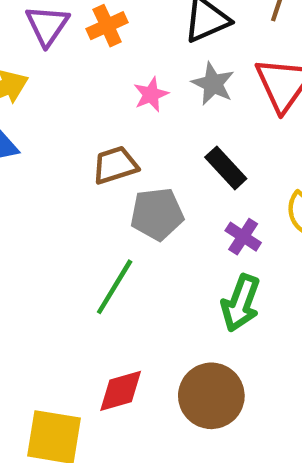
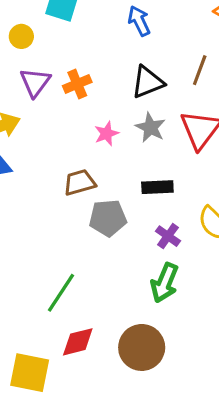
black rectangle: (226, 168) -> (157, 187), turned -52
green line: (115, 287) -> (61, 293), moved

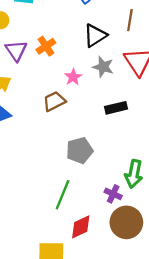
brown trapezoid: (80, 182) -> (54, 101), moved
gray pentagon: (108, 218) -> (80, 150), moved
purple cross: (168, 236) -> (113, 194), moved

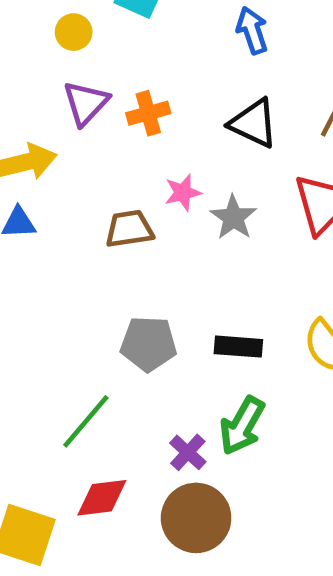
black triangle: (95, 35) -> (254, 123), turned 40
gray star: (103, 67) -> (233, 217), moved
black rectangle: (116, 108) -> (238, 347), moved

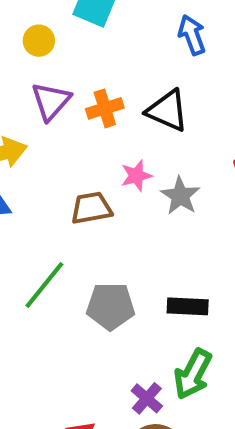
black triangle: (254, 123) -> (167, 111), moved
green line: (86, 421) -> (44, 285), moved

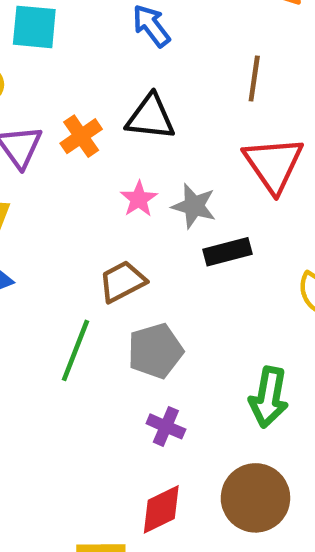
brown trapezoid: (91, 208) -> (122, 282), moved
black rectangle: (188, 306) -> (227, 252), moved
purple cross: (147, 398) -> (166, 426), moved

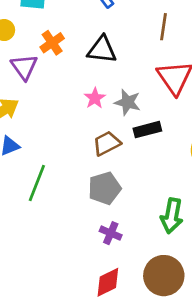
orange cross: (81, 136) -> (52, 43), moved
brown trapezoid: (122, 282) -> (107, 143), moved
green line: (76, 350) -> (37, 183), moved

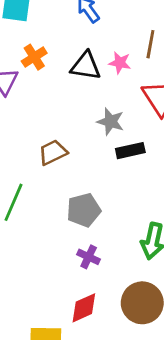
pink star: (95, 98) -> (120, 63), moved, turned -30
brown trapezoid: (107, 143) -> (53, 152), moved

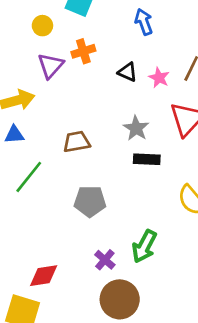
black triangle: (86, 66) -> (128, 72), size x0.7
purple cross: (89, 257) -> (105, 260), moved
red diamond: (84, 308) -> (44, 276), moved

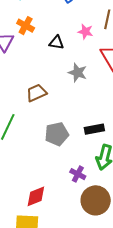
orange cross: (83, 51) -> (26, 26), turned -30
black triangle: (128, 72) -> (56, 43), moved
black rectangle: (147, 159) -> (94, 129), moved

